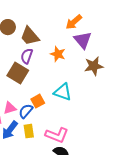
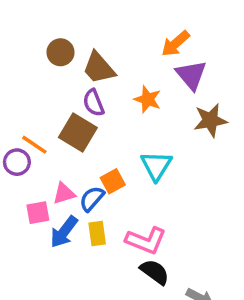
purple semicircle: (27, 56) -> (94, 103), turned -42
cyan triangle: (63, 92) -> (156, 166), turned 42

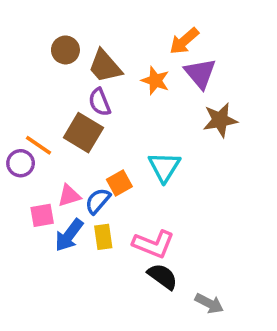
orange star: (148, 99) -> (155, 81), moved

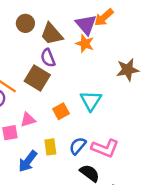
purple triangle: (200, 73) -> (86, 25), moved
blue semicircle: (98, 201) -> (78, 146), moved
blue arrow: (69, 235) -> (28, 161), moved
pink L-shape: (154, 244) -> (105, 148), moved

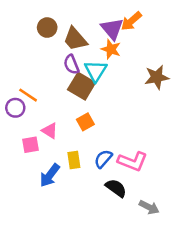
brown square: (37, 78) -> (82, 86), moved
cyan triangle: (91, 101) -> (96, 71), moved
pink triangle: (28, 120) -> (50, 131), turned 49

